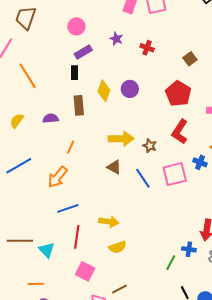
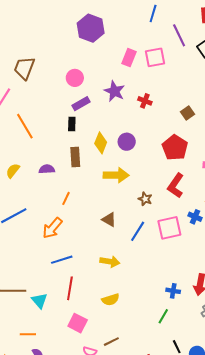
purple star: (116, 39) -> (114, 91), size x1.5
yellow arrow: (121, 139) -> (116, 175), moved
blue line: (143, 178) -> (138, 231), turned 65
yellow arrow: (109, 222) -> (110, 262), moved
blue cross: (189, 249) -> (173, 291), moved

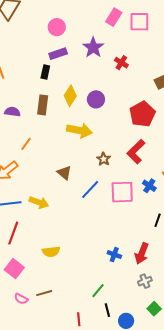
yellow arrow: (110, 262) -> (39, 202), moved
green line: (163, 316) -> (98, 291), moved

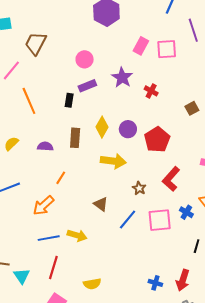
black rectangle: (45, 72) -> (69, 100), moved
red pentagon: (142, 114) -> (157, 140), moved

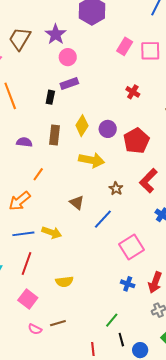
purple star: (122, 78) -> (56, 34), moved
pink square: (160, 220) -> (131, 247), moved, turned -30

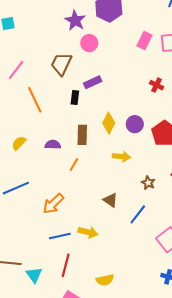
purple star: (56, 34) -> (75, 20), moved
brown trapezoid: (20, 39) -> (61, 64), moved
pink circle: (68, 57) -> (89, 43), moved
yellow arrow: (92, 160) -> (121, 157), size x0.7
orange line: (38, 174) -> (74, 165), moved

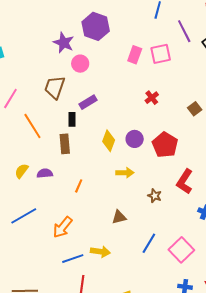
red cross: (156, 85) -> (152, 98), turned 32
brown rectangle: (82, 135) -> (65, 144), moved
purple semicircle: (53, 145) -> (45, 173), moved
brown triangle: (110, 200) -> (119, 217), turned -42
blue line: (138, 214) -> (149, 243), moved

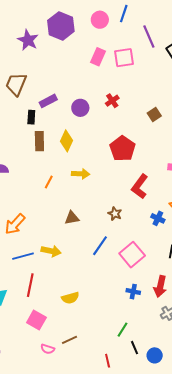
pink circle: (80, 64) -> (100, 20), moved
purple circle: (135, 139) -> (80, 108), moved
brown rectangle: (65, 144) -> (39, 141), moved
orange line: (79, 186) -> (49, 182), moved
brown star: (155, 196) -> (115, 214), moved

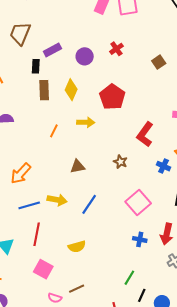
red pentagon: (122, 149) -> (112, 97), moved
blue line: (100, 246) -> (89, 204), moved
black line: (135, 348) -> (142, 295), turned 48

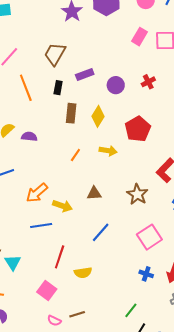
black rectangle: (36, 66) -> (58, 88), moved
brown star: (120, 162) -> (137, 194), size x1.5
yellow arrow: (57, 200) -> (62, 206), moved
red line: (37, 234) -> (60, 257), moved

